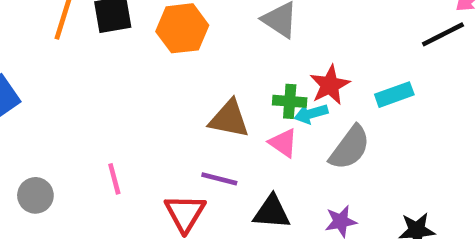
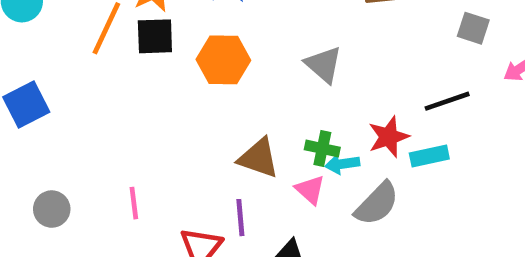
black line: (443, 34) -> (447, 101), moved
red star: (330, 85) -> (389, 137), moved
purple line: (219, 179) -> (240, 218), turned 63

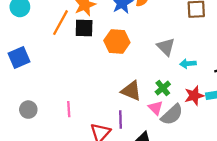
red star: (389, 137) -> (194, 96), moved
green cross: (322, 149) -> (163, 88), turned 35
cyan arrow: (342, 164) -> (188, 64), moved
gray semicircle: (377, 204) -> (172, 115), moved

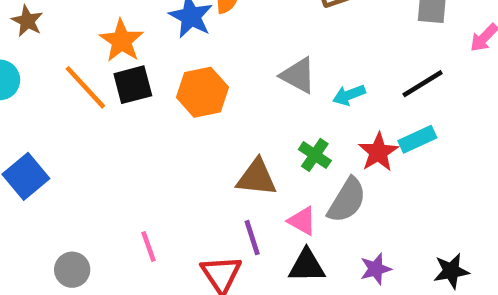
orange line: (61, 23) -> (85, 87), turned -55
pink triangle: (156, 108) -> (302, 221), moved

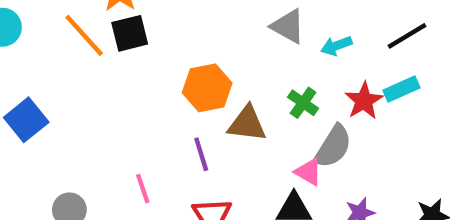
orange hexagon: (202, 92) -> (207, 88), moved
pink triangle: (302, 221) -> (308, 172), moved
purple line: (252, 238) -> (201, 154), moved

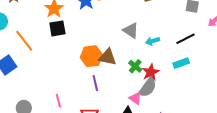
orange line: (84, 35) -> (24, 41), moved
red star: (364, 101) -> (151, 72), moved
brown triangle: (247, 124) -> (108, 57), moved
purple line: (201, 154) -> (95, 83), moved

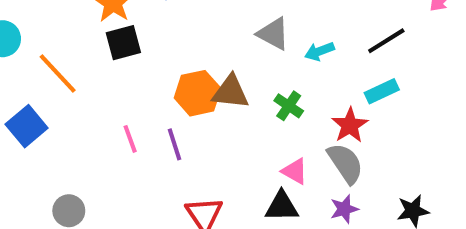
red star: (151, 72) -> (350, 125), moved
purple line: (95, 83) -> (175, 144), moved
gray semicircle: (148, 87) -> (345, 163), moved, turned -65
pink line: (58, 101) -> (130, 139), moved

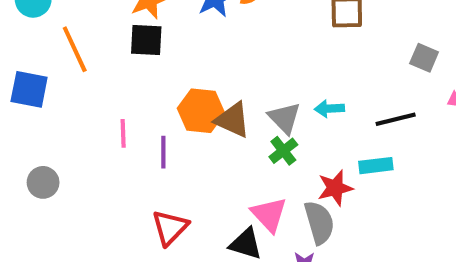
gray triangle: (273, 34) -> (284, 118), moved
blue square: (27, 126) -> (29, 89), turned 33
pink triangle: (295, 171) -> (269, 214), size x1.4

